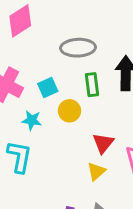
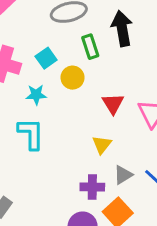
yellow triangle: (96, 171) -> (102, 145), moved

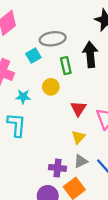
cyan square: (46, 58) -> (33, 56), moved
yellow triangle: (102, 145) -> (78, 137), moved

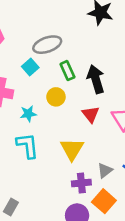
black arrow: (90, 54) -> (96, 79), moved
yellow triangle: (78, 137) -> (72, 149), moved, size x1.5

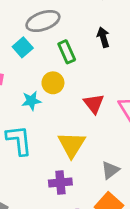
black arrow: (96, 79) -> (103, 37), moved, size x0.6
cyan star: (28, 114) -> (31, 101), moved
purple cross: (81, 183) -> (60, 183), moved

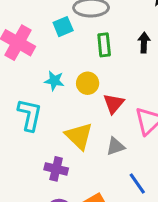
yellow circle: (53, 83) -> (88, 83), moved
yellow triangle: (72, 145) -> (79, 136), turned -36
gray triangle: (110, 170) -> (115, 146), moved

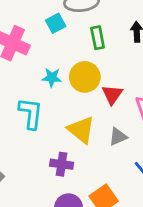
yellow circle: (88, 83) -> (85, 77), size x1.4

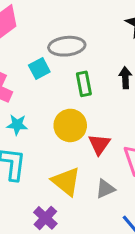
cyan star: (52, 77) -> (17, 125), moved
purple cross: (62, 164) -> (45, 218), turned 35

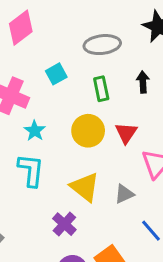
gray ellipse: (67, 46) -> (102, 45), moved
cyan star: (17, 125) -> (35, 131), turned 30
red triangle: (99, 144) -> (126, 133), moved

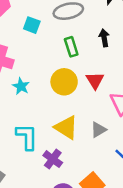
cyan square: (56, 74) -> (32, 25), moved, turned -35
cyan L-shape: (31, 170) -> (27, 137), moved

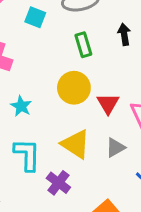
red triangle: (95, 80) -> (108, 104), moved
cyan star: (21, 86) -> (21, 106), moved

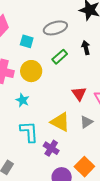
green rectangle: (83, 45) -> (60, 57), turned 70
yellow circle: (74, 88) -> (31, 71), moved

